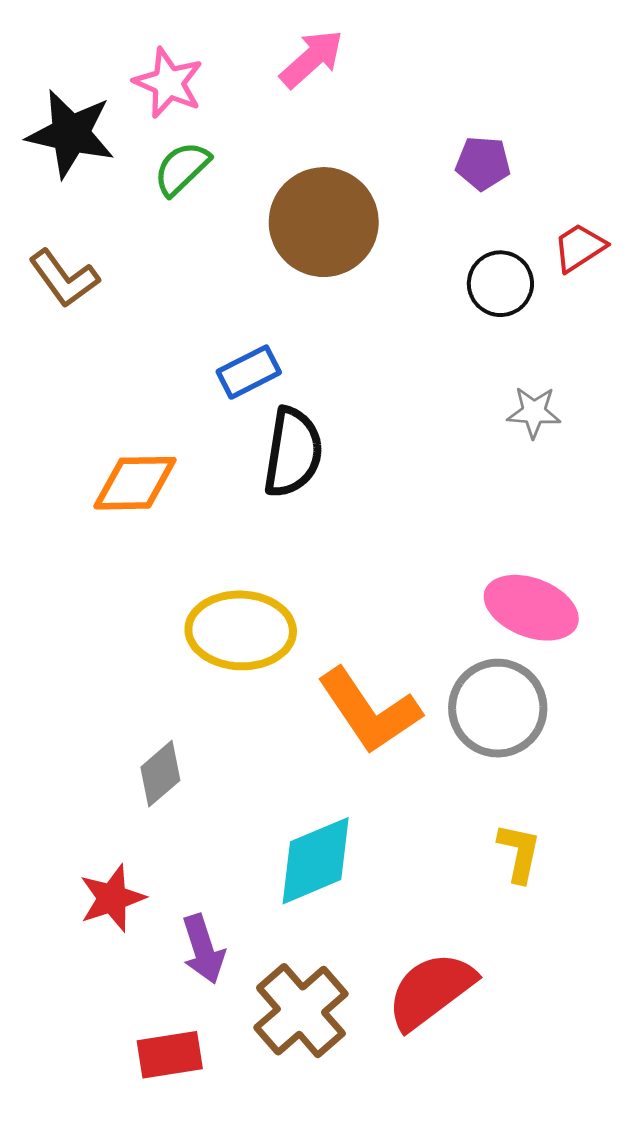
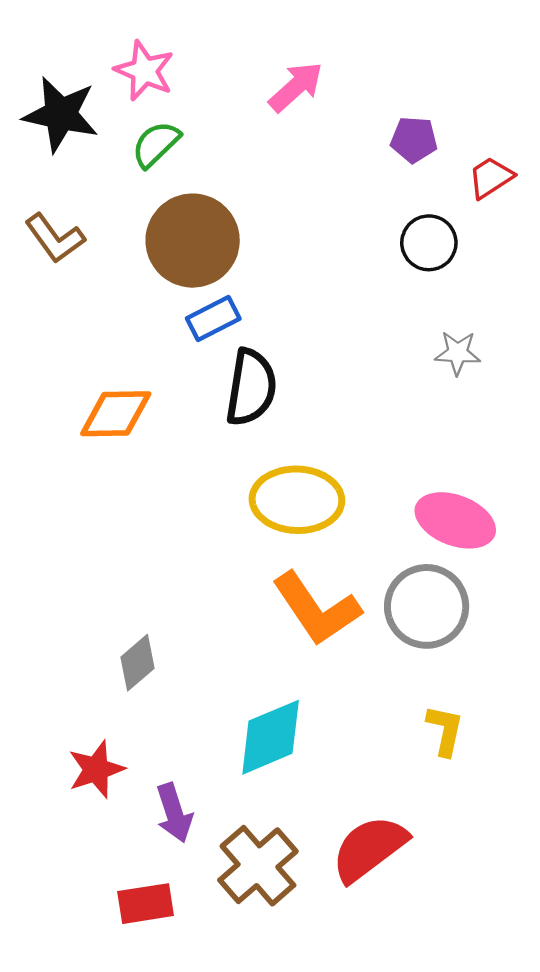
pink arrow: (312, 59) -> (296, 87), moved
brown circle: (324, 222) -> (193, 241), moved
red trapezoid: (579, 248) -> (491, 177), moved
yellow ellipse: (241, 630) -> (297, 500), moved

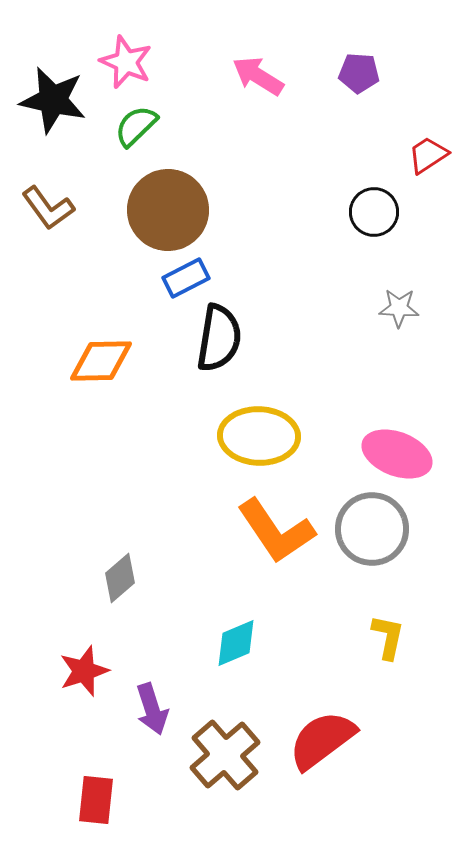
pink arrow: (296, 87) -> (258, 76), turned -106
purple pentagon: (414, 140) -> (359, 73), moved
cyan diamond: (271, 737) -> (236, 643), size x0.7
red rectangle: (146, 904) -> (96, 800), moved, turned -75

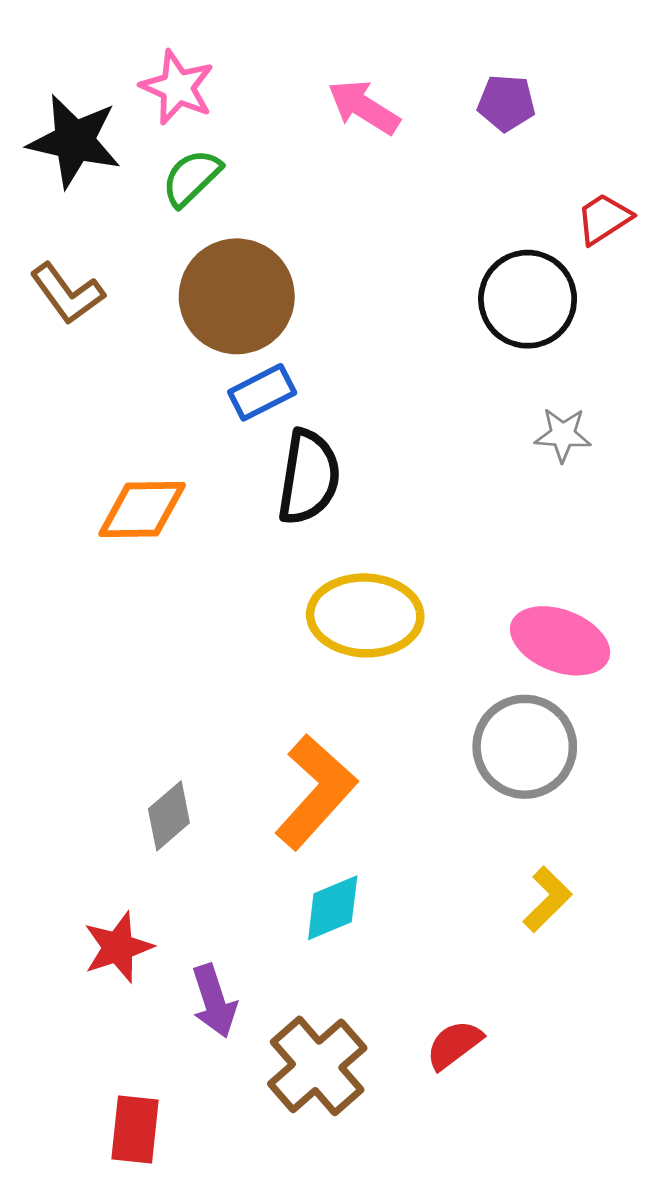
black circle: (374, 212) -> (528, 299), size x1.4
orange L-shape: (276, 531) -> (316, 792), moved, turned -104
yellow L-shape: (388, 637) -> (547, 899), turned 33
red semicircle: (322, 740) -> (454, 1045), size x0.6

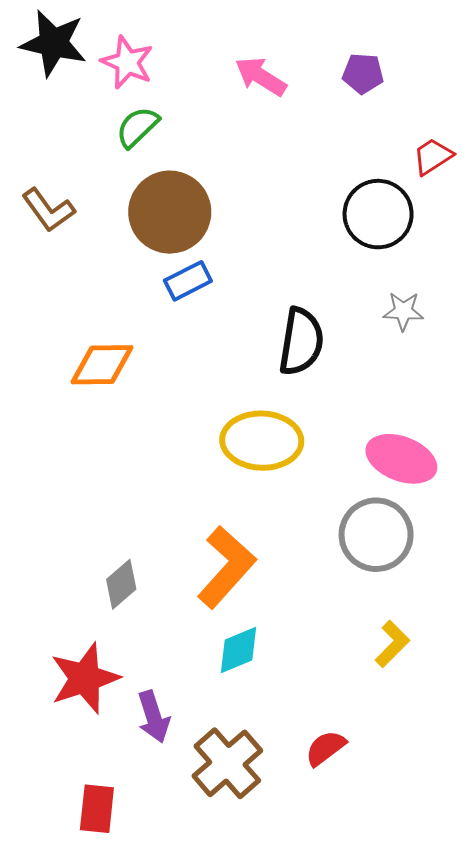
black star: (74, 141) -> (53, 43), moved
black semicircle: (309, 477) -> (301, 342), moved
red star: (118, 947) -> (85, 678), size x1.4

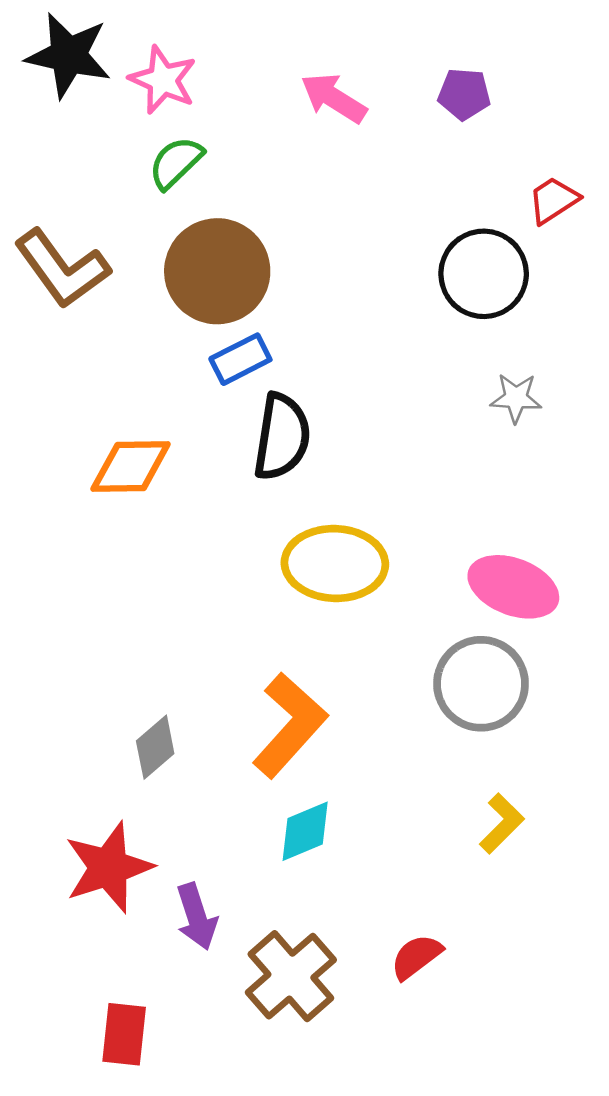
brown L-shape: (48, 210) -> (62, 269), size x1.4
black semicircle: (301, 342) -> (282, 437), moved

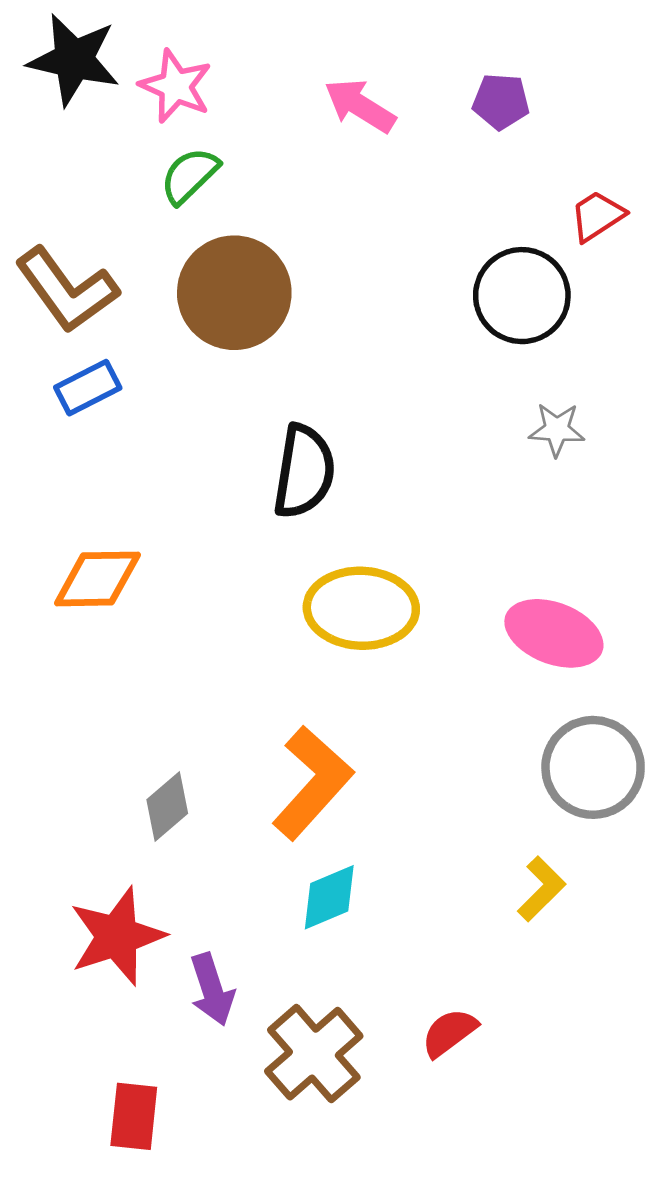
blue rectangle: (240, 359) -> (88, 388), moved
orange diamond: (131, 467) -> (97, 579), moved
gray circle: (481, 684) -> (593, 767), moved

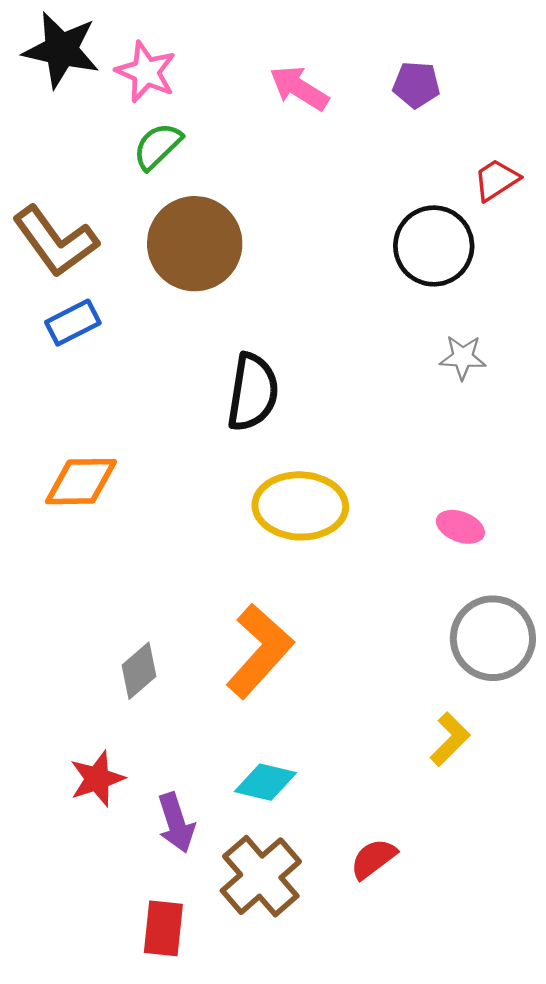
pink ellipse: (554, 633) -> (460, 527), size x0.6
cyan diamond: (329, 897) -> (265, 782), moved, turned 36
red star: (117, 936) -> (97, 779), size x0.7
red rectangle: (134, 1116) -> (163, 928), moved

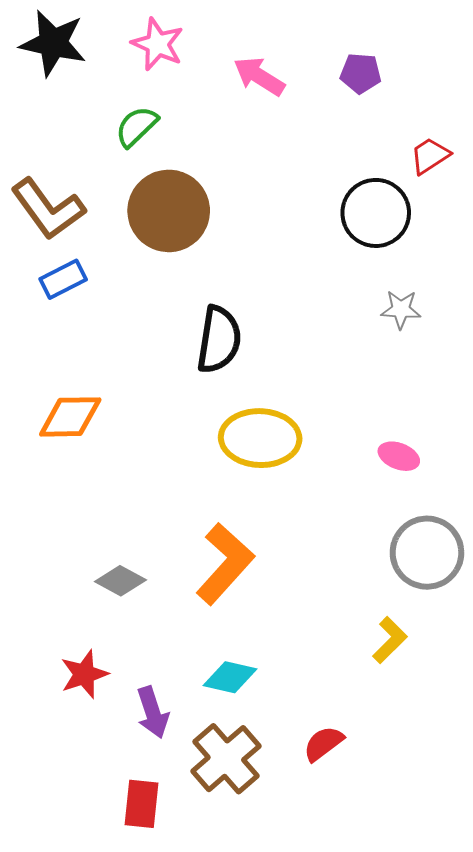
pink star: (146, 72) -> (158, 44), moved
gray diamond: (139, 671) -> (120, 581), turned 69

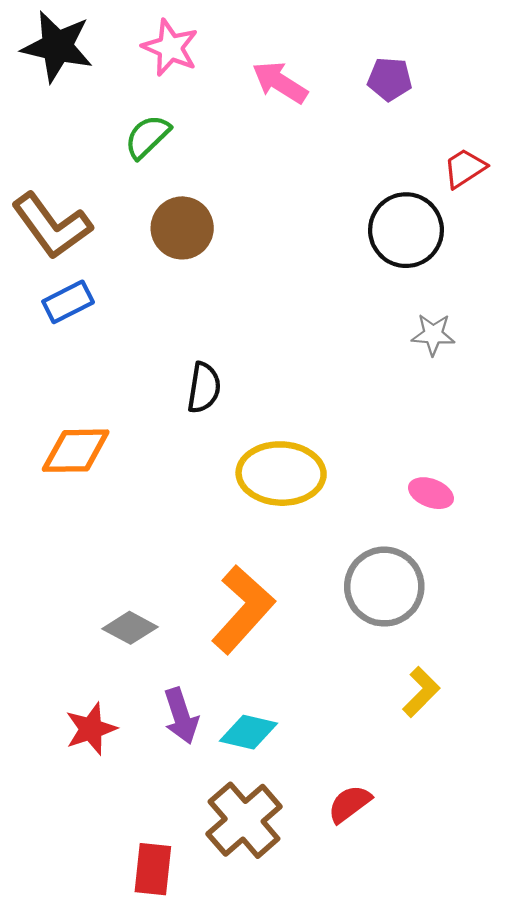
brown circle: (169, 211) -> (182, 228), size x0.7
black semicircle: (219, 340) -> (204, 388), moved, size x0.7
gray circle: (427, 553) -> (384, 587), moved
purple arrow: (153, 712) -> (181, 716), moved

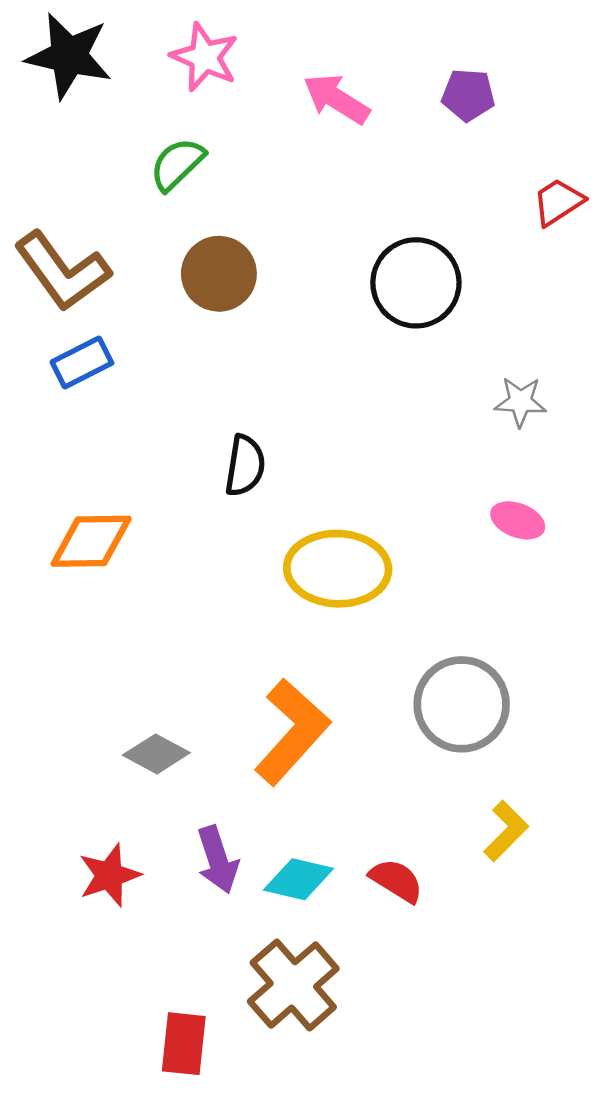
black circle: (406, 230) -> (416, 283), moved
pink ellipse: (431, 493) -> (518, 520), moved
red semicircle: (349, 804) -> (396, 881), moved, turned 69

